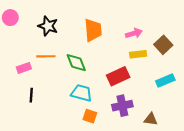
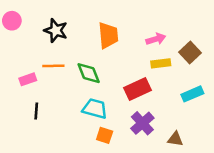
purple cross: (122, 106) -> (142, 123), turned -30

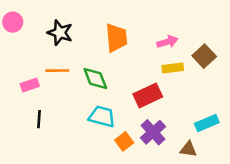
cyan rectangle: (192, 94) -> (207, 123), moved
orange square: (105, 135) -> (124, 141), moved, turned 35

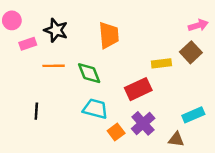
pink arrow: (167, 42) -> (198, 25), moved
pink rectangle: (30, 85) -> (28, 44), moved

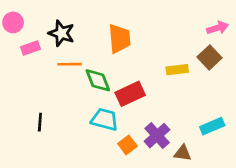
orange line: (54, 66) -> (70, 64), moved
red rectangle: (138, 89) -> (130, 94), moved
brown triangle: (176, 139) -> (183, 153), moved

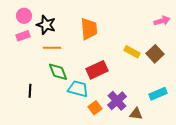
pink circle: (13, 22) -> (24, 16), moved
brown square: (210, 57) -> (155, 54), moved
yellow rectangle: (177, 70) -> (132, 52), turned 35
green diamond: (98, 80) -> (58, 72), moved

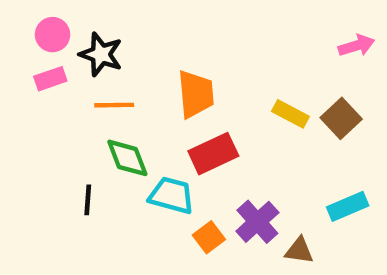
orange trapezoid: (89, 29) -> (196, 94), moved
black line: (30, 91) -> (88, 200), moved

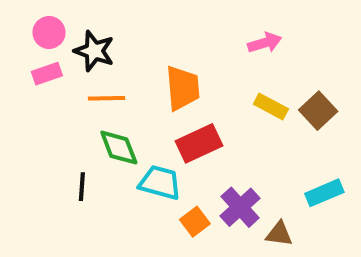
pink arrow: (357, 46) -> (265, 43), moved

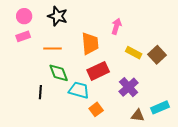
pink arrow: (265, 43) -> (116, 26), moved, turned -56
black star: (94, 51) -> (58, 16), moved
cyan rectangle: (324, 193) -> (160, 107), moved
purple cross: (240, 207) -> (129, 87), moved

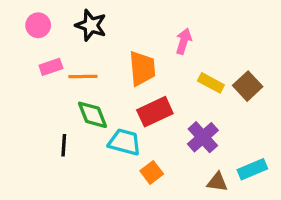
pink rectangle: (23, 36) -> (51, 67), moved

